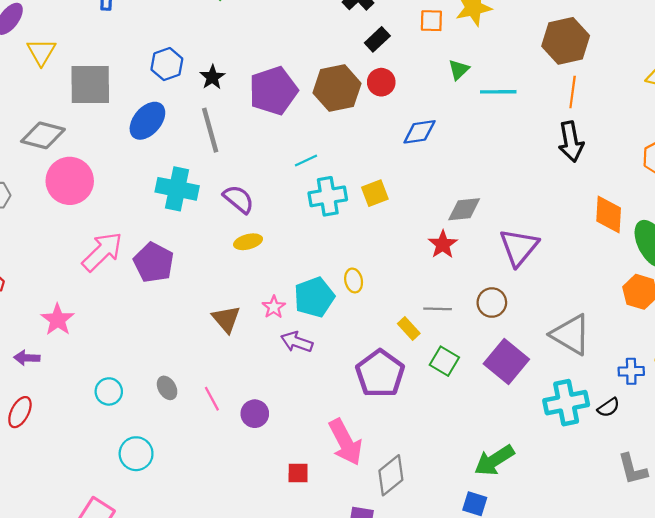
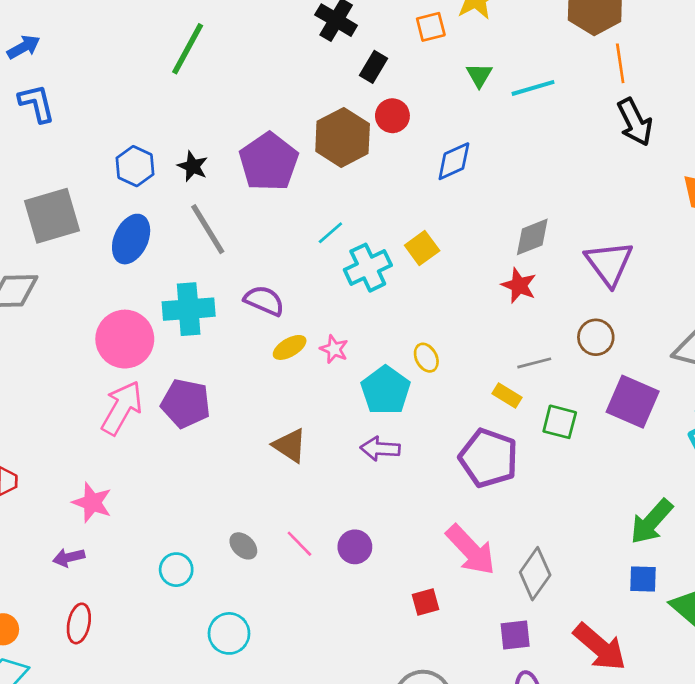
pink circle: (70, 181) -> (125, 339), moved
pink star: (274, 307) -> (334, 349), moved

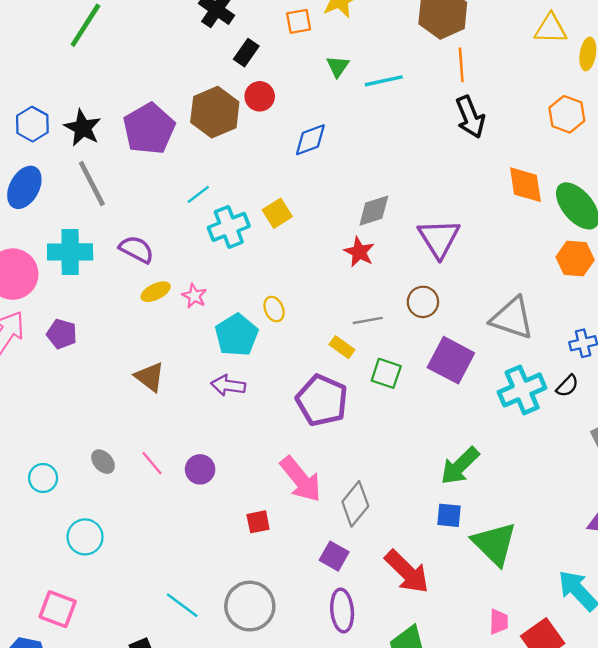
black star: (193, 166) -> (83, 128), size x1.4
purple pentagon: (186, 403) -> (62, 334), size x0.7
purple square: (515, 635) -> (334, 556), turned 32

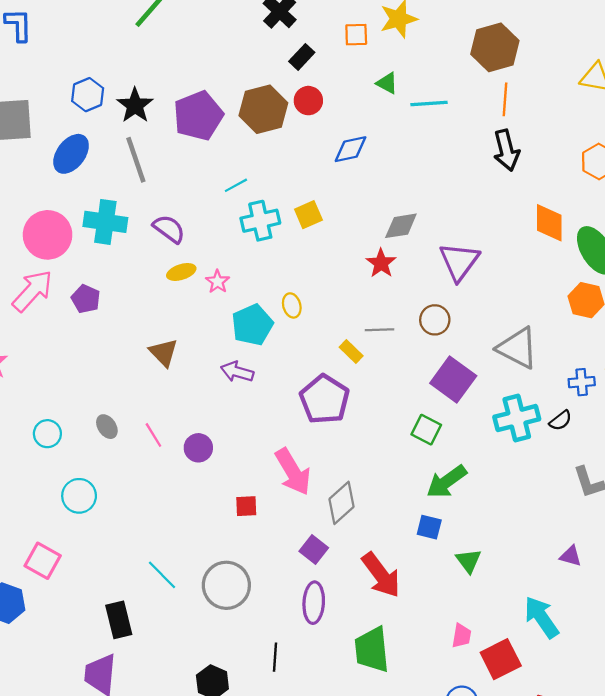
green triangle: (338, 66) -> (387, 83), turned -45
green square: (386, 373) -> (426, 430), moved
green triangle: (494, 544) -> (468, 561), size x0.6

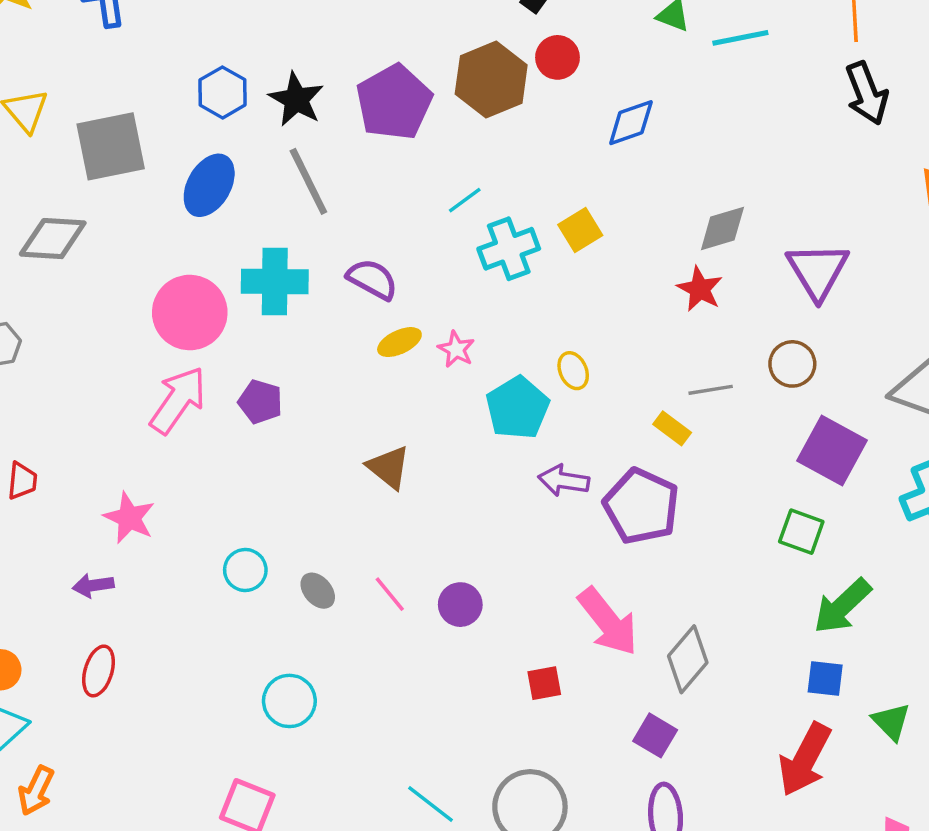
purple arrow: (237, 372) -> (564, 481), moved
cyan circle: (47, 434) -> (245, 570), moved
red arrow: (381, 575) -> (805, 759), moved, turned 72

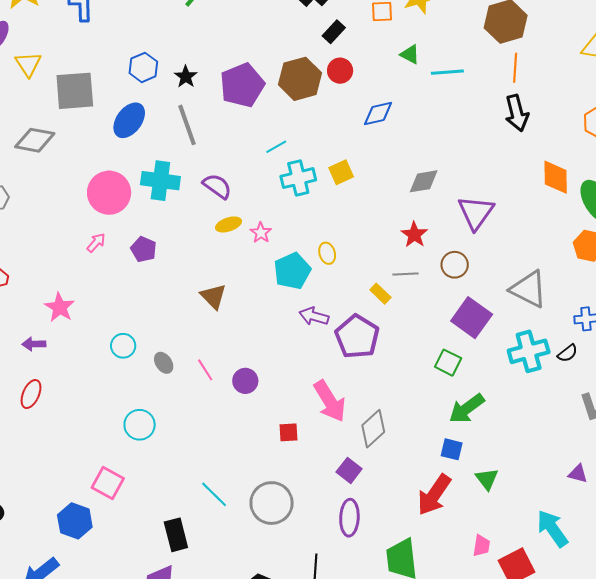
black star: (296, 99) -> (186, 77), size x0.7
red star: (700, 289) -> (414, 235), moved
pink arrow: (178, 400) -> (96, 243), size x0.5

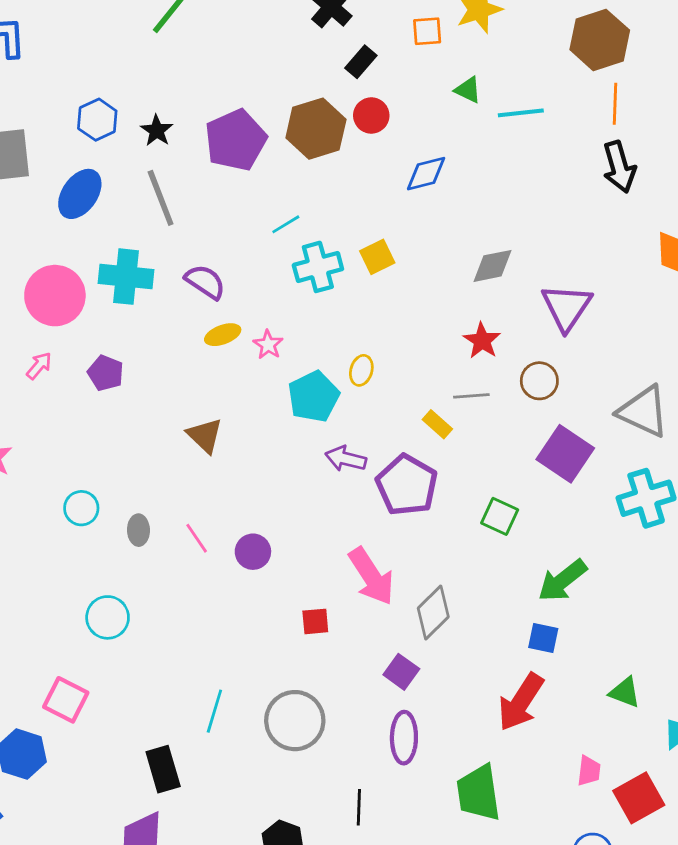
yellow ellipse: (327, 253) -> (361, 370), turned 35
gray ellipse: (164, 363) -> (138, 530), turned 35
green square: (448, 363) -> (500, 516), moved
green triangle: (487, 479) -> (625, 692), moved, turned -30
cyan line: (214, 494) -> (214, 711), turned 64

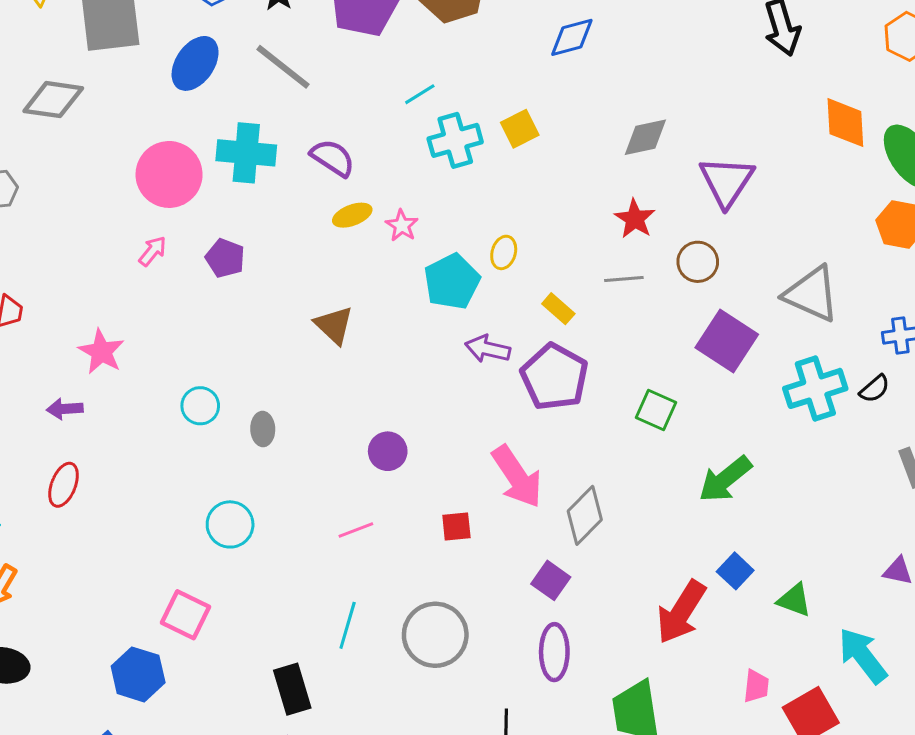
gray line: (161, 198) -> (283, 67), turned -30
yellow rectangle: (437, 424) -> (558, 309), moved
pink line: (197, 538) -> (356, 530), moved, turned -76
blue square: (543, 638) -> (735, 571), moved, turned 32

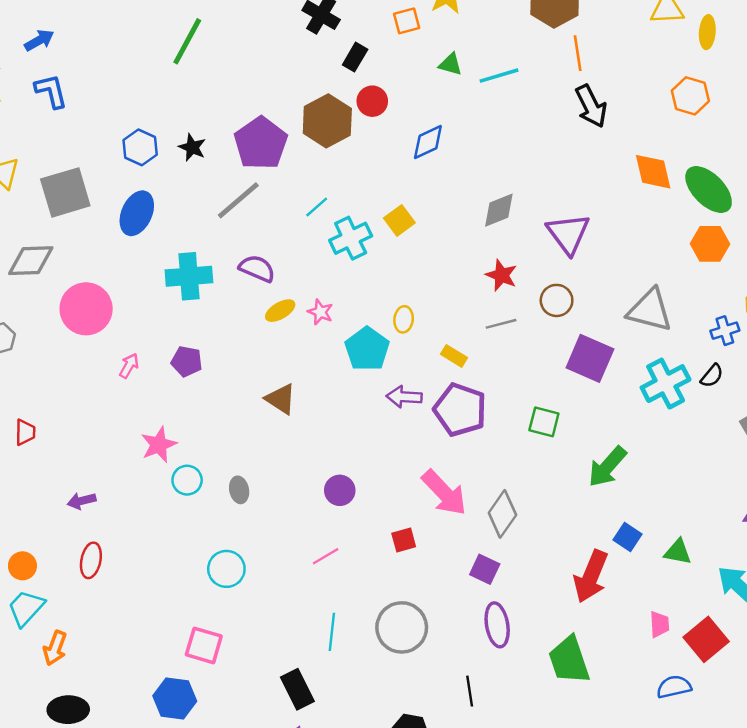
gray line: (283, 67) -> (238, 200), moved, turned -69
pink circle: (169, 174) -> (86, 309), moved
pink star: (101, 352) -> (159, 445), moved, turned 30

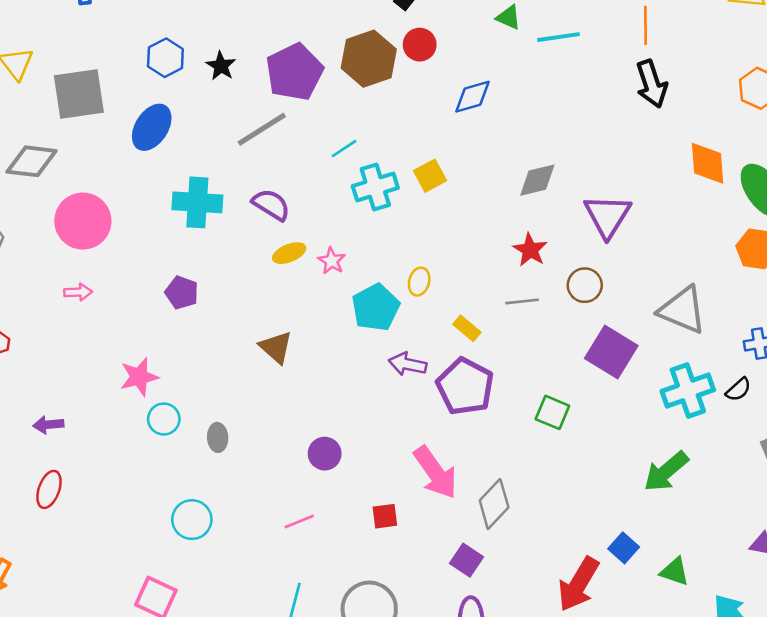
pink arrow: (129, 366) -> (78, 292), moved, turned 50
green arrow: (607, 467) -> (666, 471), moved

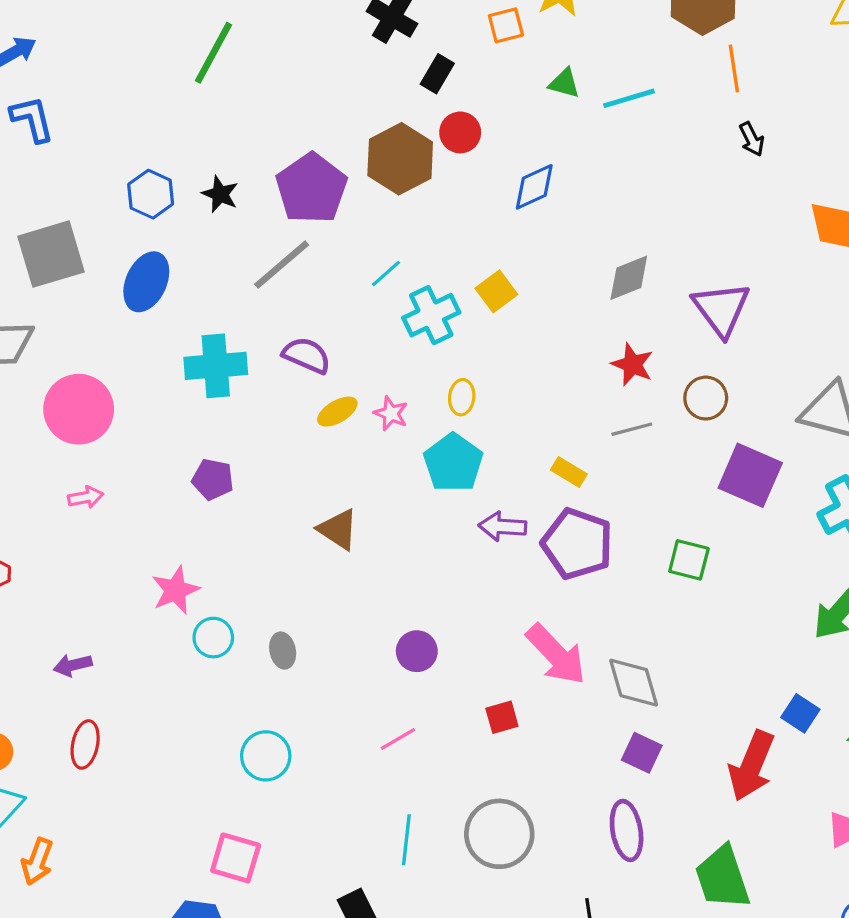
black arrow: (652, 84) -> (752, 139), size x0.6
yellow ellipse: (419, 282) -> (462, 397), moved
gray diamond: (494, 504) -> (634, 683), turned -51
purple square: (467, 560) -> (642, 753), moved

